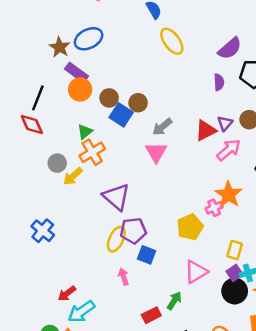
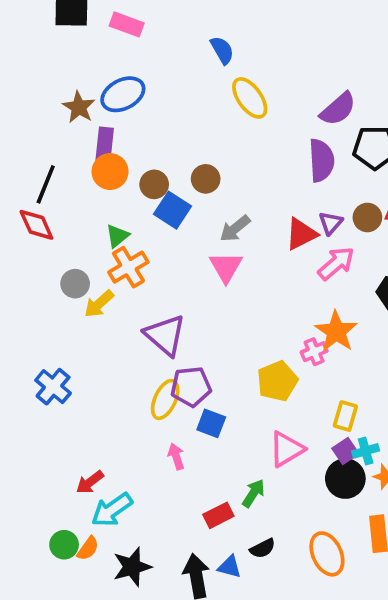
purple rectangle: (76, 73) -> (105, 146), turned 60
purple semicircle: (219, 82) -> (321, 160), size x1.6
brown circle: (138, 103) -> (206, 179), moved

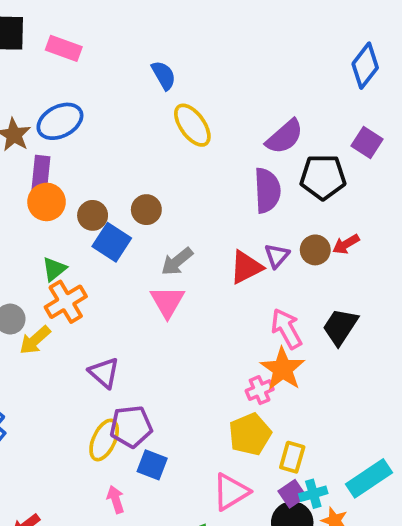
pink arrow: (336, 263) -> (286, 329), moved, turned -78
purple triangle: (165, 335) -> (104, 373), size x0.7
yellow pentagon: (277, 381) -> (250, 434), moved

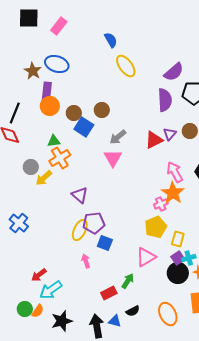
pink rectangle: (64, 48) -> (59, 26), turned -72
blue ellipse: (60, 121) -> (57, 64), turned 45
green triangle: (54, 269) -> (54, 141), turned 32

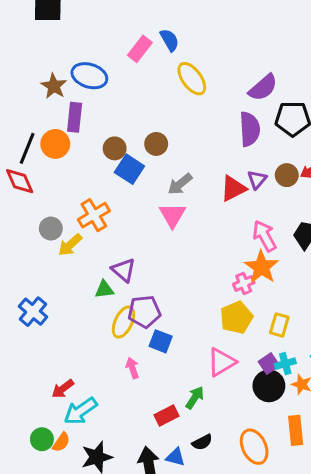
pink rectangle: (59, 26) -> (140, 49), moved
orange circle: (50, 106) -> (55, 144), moved
green triangle: (54, 141) -> (104, 289), moved
yellow rectangle: (178, 239) -> (279, 325), moved

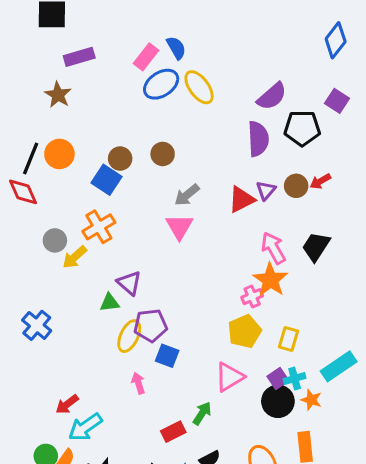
blue ellipse: (89, 76) -> (161, 84), moved, turned -52
purple rectangle: (75, 117) -> (79, 57), moved, turned 68
blue square: (129, 169) -> (106, 180), moved

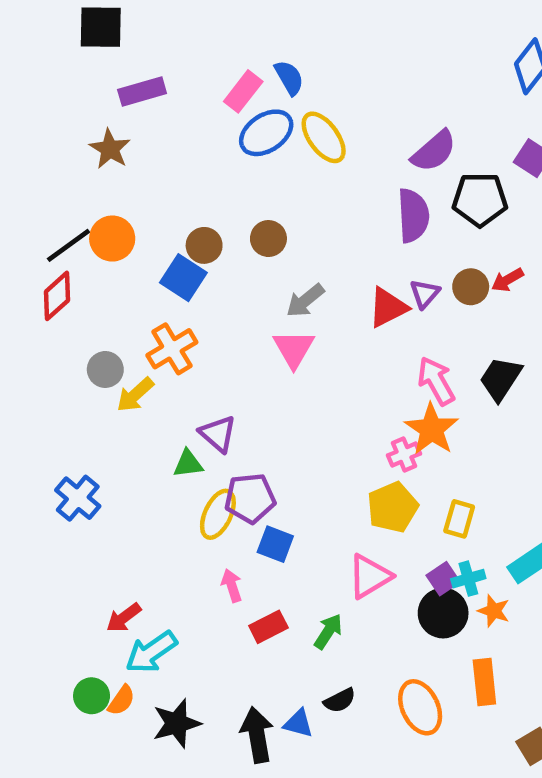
black line: (31, 159) -> (69, 245), turned 32
red diamond: (23, 192) -> (57, 296), turned 72
red rectangle: (173, 432) -> (268, 627), moved

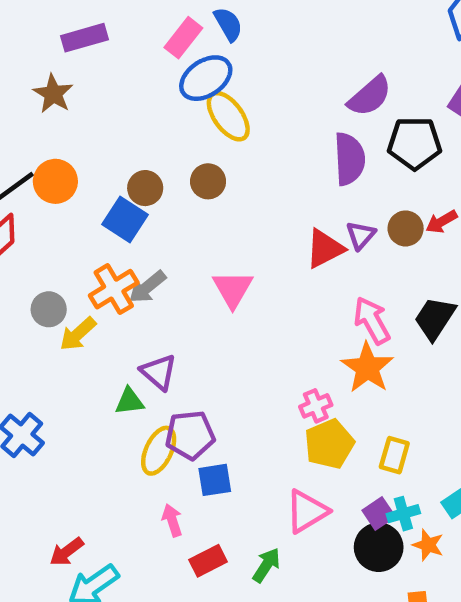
yellow ellipse: (324, 137) -> (228, 116), moved
gray arrow: (305, 301) -> (147, 287), moved
pink cross: (404, 455) -> (316, 406), moved
blue square: (275, 544) -> (215, 480), turned -30

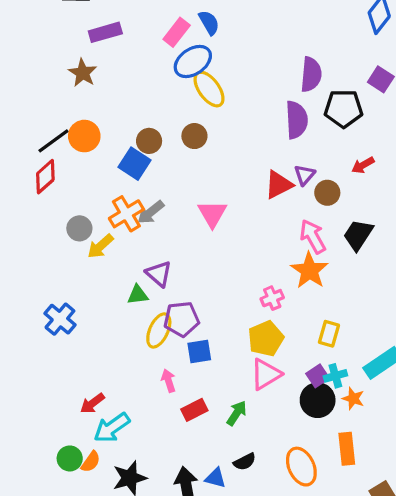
purple semicircle: (370, 96) -> (311, 74), turned -44
brown circle: (406, 228) -> (327, 193), moved
yellow pentagon: (329, 444) -> (266, 339), moved

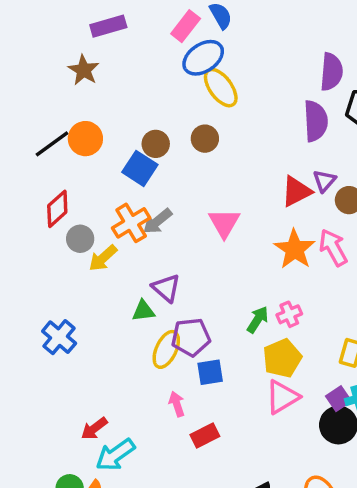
red diamond: (45, 177) -> (57, 209), moved
orange star: (309, 271) -> (295, 249), moved
green arrow: (237, 413) -> (258, 320), moved

